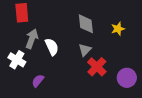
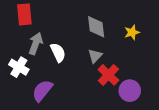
purple circle: (127, 78) -> (130, 91), moved
purple semicircle: (38, 81) -> (42, 91), size x1.5

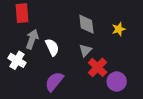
purple semicircle: (42, 91) -> (54, 81), moved

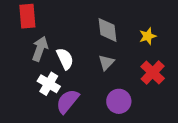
white cross: (17, 60) -> (49, 84), moved
red cross: (98, 67) -> (153, 72), moved
purple circle: (117, 81) -> (119, 101), moved

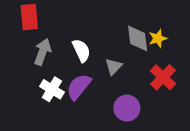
gray diamond: (108, 30) -> (138, 38), moved
white semicircle: (65, 59) -> (81, 50), moved
purple semicircle: (68, 101) -> (79, 87), moved

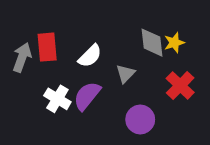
red rectangle: (29, 17) -> (47, 47), moved
white semicircle: (81, 50) -> (90, 56), turned 70
gray arrow: (43, 52) -> (22, 57), moved

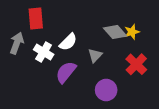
gray diamond: (152, 43) -> (115, 32), turned -35
red rectangle: (47, 47) -> (36, 19), moved
white cross: (57, 99) -> (44, 52), moved

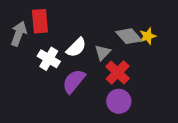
gray arrow: (17, 43) -> (19, 34), moved
gray triangle: (95, 55) -> (103, 52), moved
red cross: (136, 64) -> (118, 72), moved

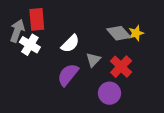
gray triangle: (103, 52) -> (93, 60), moved
white cross: (49, 59) -> (30, 45), moved
red cross: (118, 72) -> (121, 67), moved

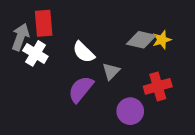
gray diamond: (119, 33) -> (141, 40), turned -35
white semicircle: (70, 44) -> (84, 52), turned 90
red cross: (121, 67) -> (158, 86), moved, turned 30

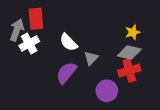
gray diamond: (141, 40) -> (129, 53), moved
white cross: (35, 53) -> (29, 43), turned 30

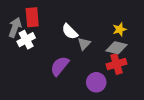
white semicircle: (69, 42) -> (70, 31), moved
gray triangle: (91, 58) -> (84, 44), moved

